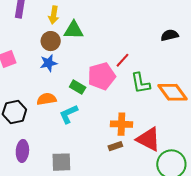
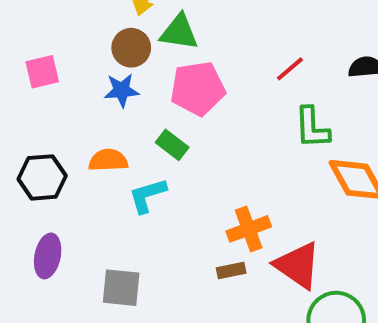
red line: (123, 60) -> (290, 69), moved
pink pentagon: (102, 76) -> (198, 88), moved
green L-shape: (141, 83) -> (312, 128), moved
orange cross: (121, 124) -> (249, 229), turned -30

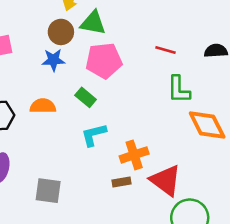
red line: (290, 69) -> (166, 50), turned 54
cyan L-shape: (147, 195) -> (94, 135), moved

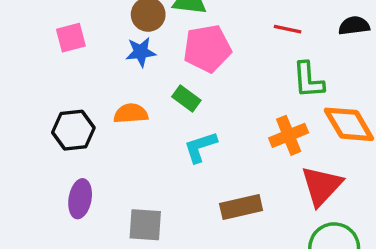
orange cross: (134, 155) -> (289, 135), moved
red triangle: (166, 180) -> (322, 186), moved, turned 40
brown rectangle: (121, 182) -> (241, 207), size x1.6

